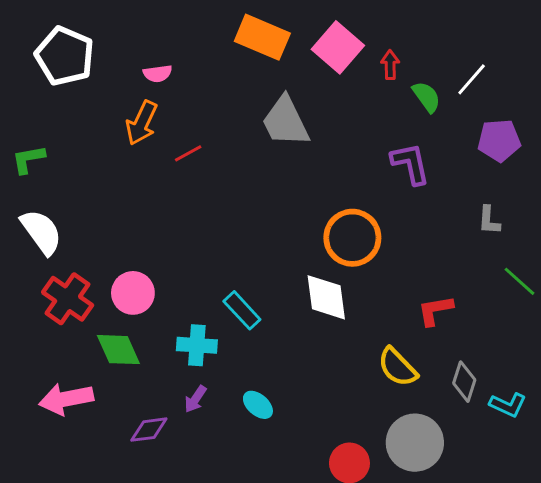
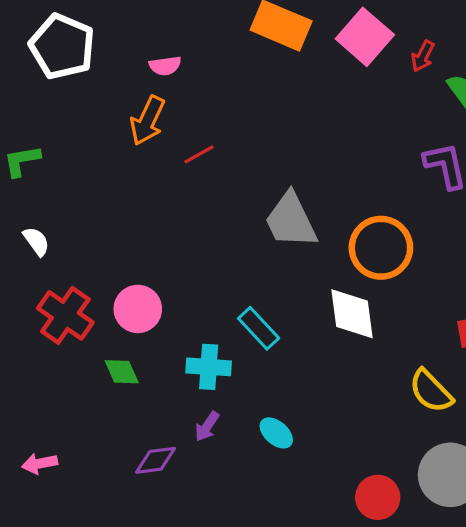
red arrow: (390, 65) -> (423, 56), turned -152
gray trapezoid: (286, 121) -> (291, 220), moved
white semicircle: (41, 232) -> (36, 241), size x0.6
green diamond: (118, 350) -> (122, 372), size x0.7
pink arrow: (66, 399) -> (40, 464), moved, size x0.6

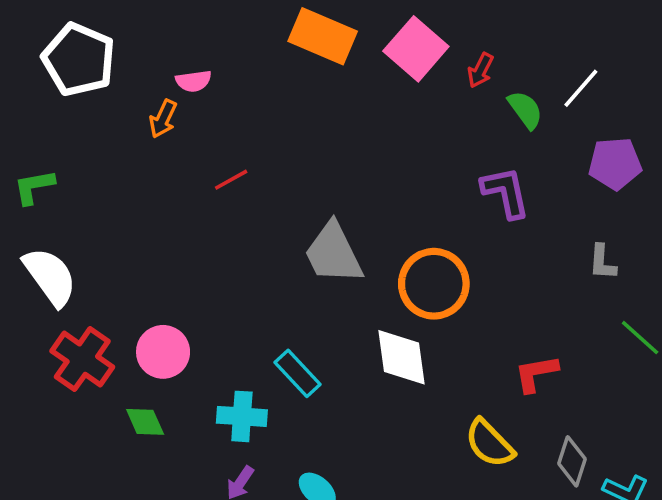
orange arrow: (147, 121) -> (163, 119), moved, size x0.7
white semicircle: (36, 241) -> (50, 277), size x1.8

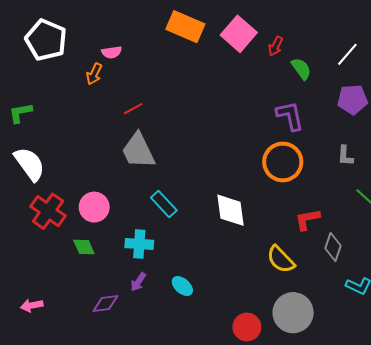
white line: (581, 88) -> (347, 54), moved
gray trapezoid: (333, 253) -> (138, 151), moved
orange circle: (434, 284) -> (283, 162), moved
cyan rectangle: (298, 373) -> (164, 204), moved
gray diamond: (572, 461) -> (333, 247), moved

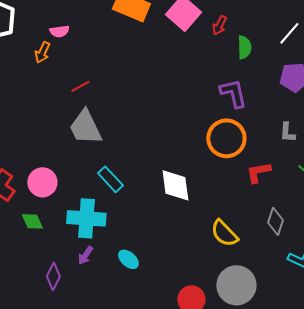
green semicircle: (301, 69) -> (244, 47), turned 35
red L-shape: (307, 219) -> (258, 172), moved
cyan cross: (139, 244) -> (86, 218), size x1.4
purple diamond: (105, 303) -> (53, 276), turned -56

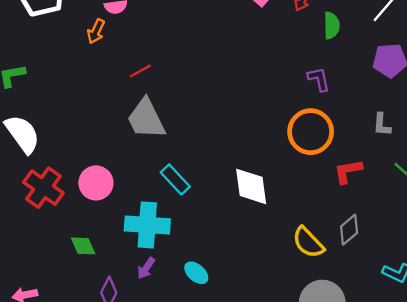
purple L-shape: (233, 93) -> (319, 79), size x0.7
green diamond: (32, 221) -> (83, 246), moved
gray diamond: (275, 221) -> (349, 230), moved, turned 32

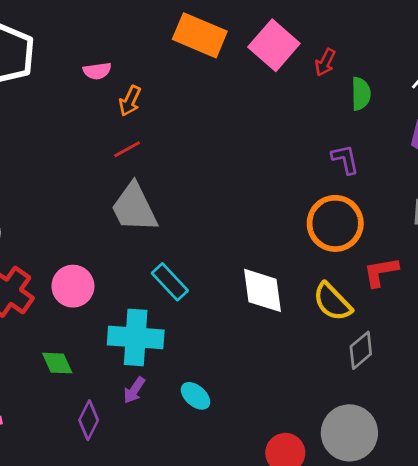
orange arrow: (96, 31) -> (130, 101), moved
gray diamond: (349, 230) -> (361, 350), moved
yellow semicircle: (308, 242) -> (332, 302), moved

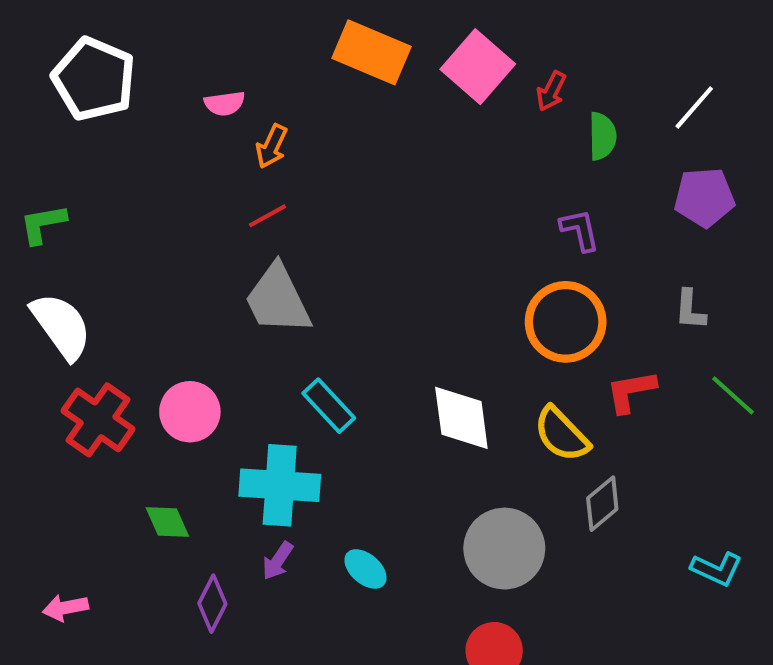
gray circle: (349, 433) -> (504, 549), moved

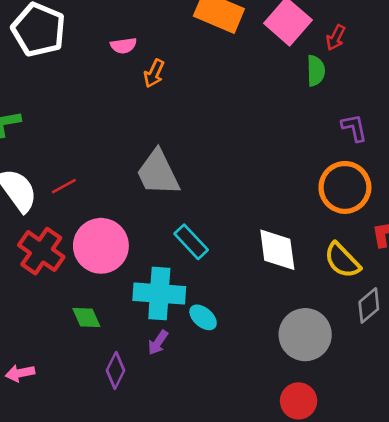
green semicircle: (602, 136) -> (316, 71), moved
red line: (267, 216) -> (64, 186), moved
pink circle: (190, 412) -> (101, 246), size x1.4
cyan ellipse: (365, 569) -> (203, 317), moved

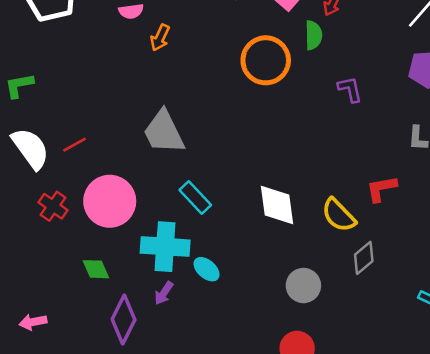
orange circle: (345, 187) -> (266, 60), moved
red cross: (41, 251) -> (53, 206), size x0.7
gray circle: (305, 335) -> (303, 286), size x0.7
purple diamond: (116, 370) -> (124, 319), size x1.4

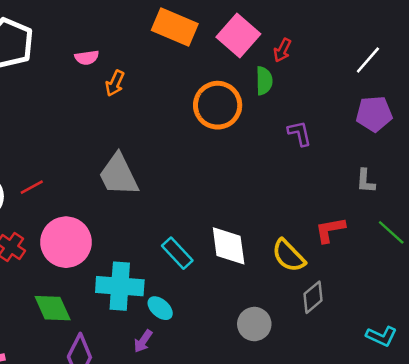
cyan rectangle: (195, 197) -> (177, 253), moved
green diamond: (96, 269) -> (53, 308), size x1.4
purple arrow: (164, 293) -> (143, 341), moved

